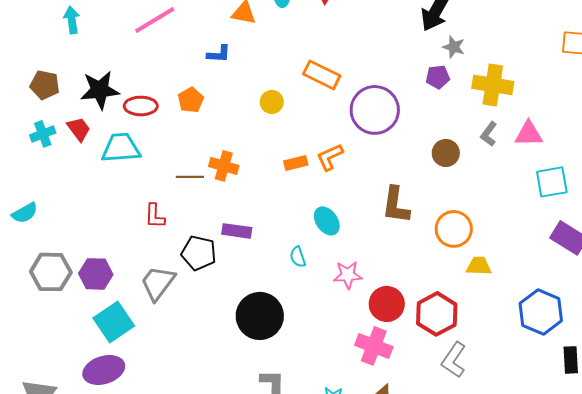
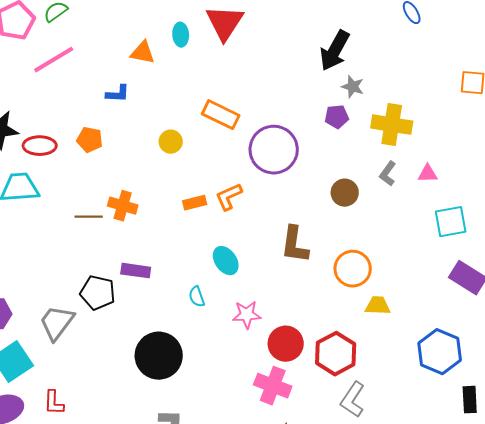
orange pentagon: (191, 100) -> (90, 140), turned -30
pink triangle: (529, 134) -> (428, 174), size x0.7
red L-shape: (155, 216) -> (54, 403), moved

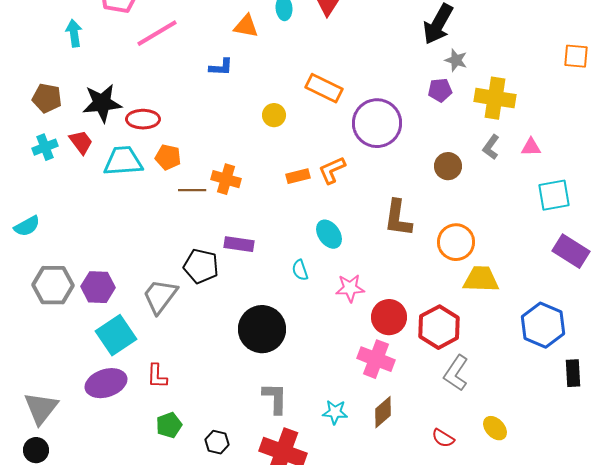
orange pentagon: (90, 140) -> (168, 157), moved
yellow trapezoid: (378, 306) -> (481, 279), size x1.4

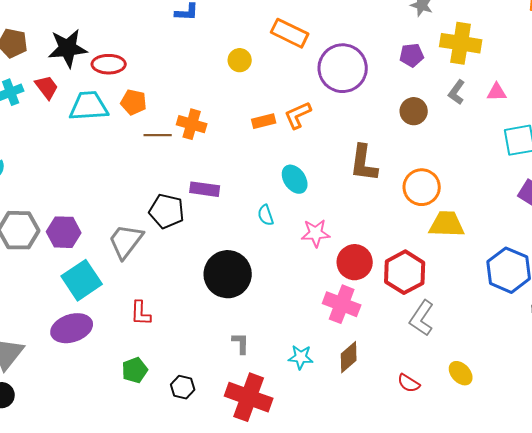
purple pentagon: (440, 90) -> (412, 55), moved
red L-shape: (157, 376) -> (141, 313), moved
gray L-shape: (275, 398) -> (241, 343), size x0.7

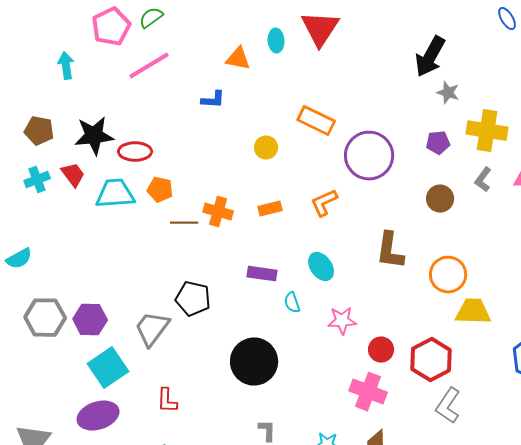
orange rectangle: (264, 121) -> (270, 209), moved
purple rectangle: (205, 189) -> (262, 274), moved
red circle: (355, 262) -> (381, 350), size x0.7

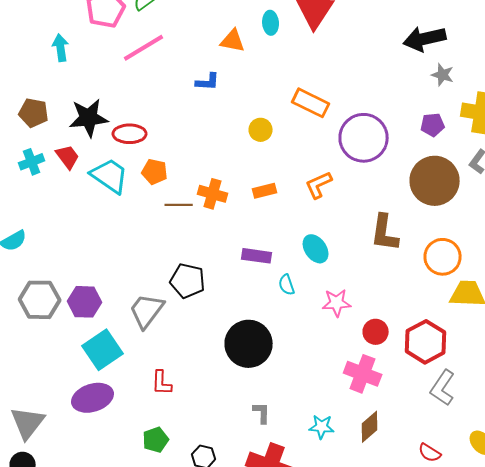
black arrow: (430, 57) -> (425, 39), turned 48
cyan trapezoid: (115, 194) -> (110, 176), turned 39
brown circle: (440, 199) -> (435, 181), size x1.8

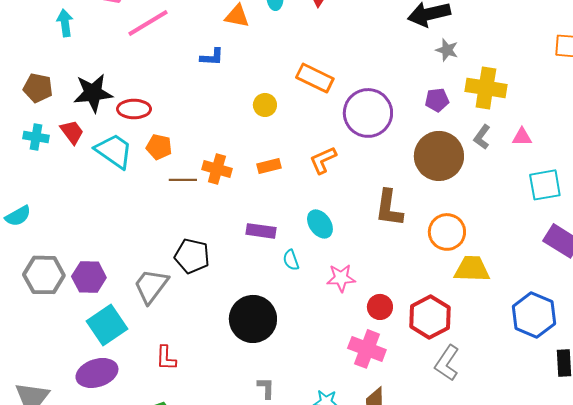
cyan cross: (32, 162) -> (36, 137), turned 30

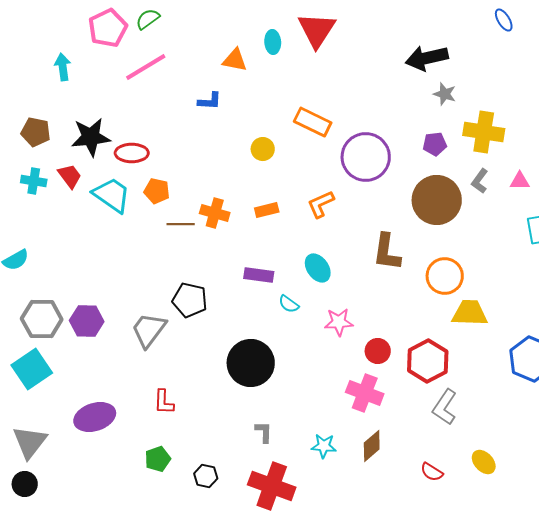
cyan semicircle: (291, 260) -> (289, 304), turned -35
cyan square: (107, 325) -> (32, 369), moved

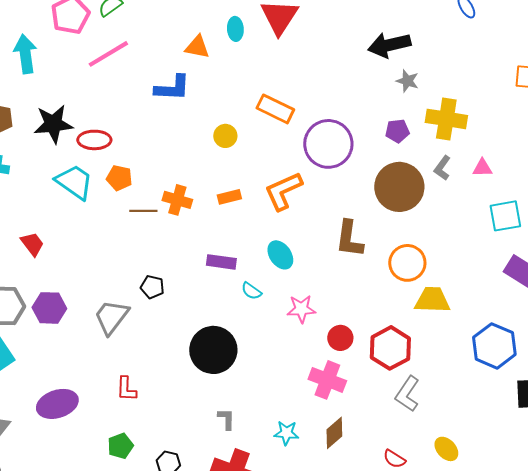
cyan arrow: (63, 67) -> (25, 54), size x1.4
blue L-shape: (210, 101) -> (172, 88), size x1.5
red trapezoid: (70, 176) -> (32, 244), moved
orange L-shape: (321, 204) -> (283, 191), size x1.4
black pentagon: (190, 300) -> (152, 287), size x0.7

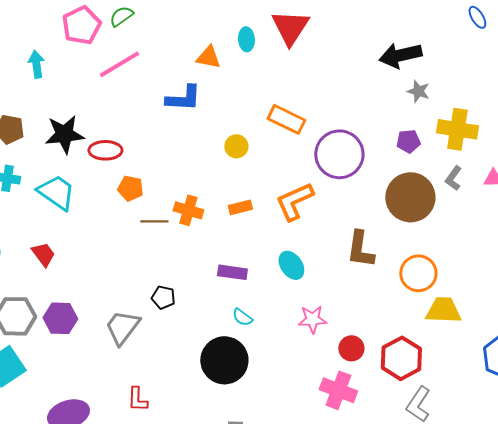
cyan arrow: (25, 54) -> (36, 64), size x0.7
cyan trapezoid: (74, 182) -> (56, 192), moved
cyan semicircle: (251, 291) -> (242, 317), moved

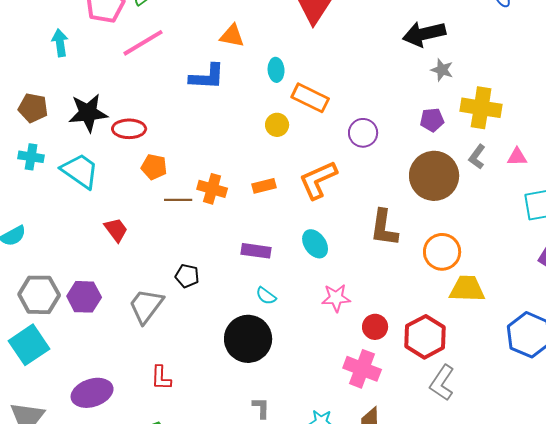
cyan ellipse: (246, 39) -> (276, 70), moved
yellow circle: (236, 146) -> (277, 125), moved
purple circle: (339, 154) -> (363, 133), size x0.6
red trapezoid: (43, 254) -> (116, 230), moved

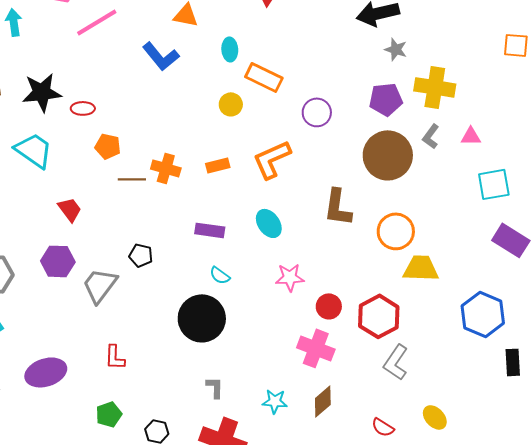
blue L-shape: (207, 77) -> (161, 56), turned 48
purple pentagon: (432, 120) -> (386, 99), size x1.4
red ellipse: (129, 129) -> (83, 108), size x0.7
purple hexagon: (84, 297) -> (58, 261), moved

